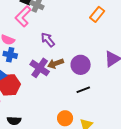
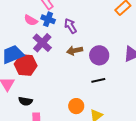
blue cross: (10, 55) -> (48, 19), moved
purple cross: (40, 68) -> (42, 43), moved

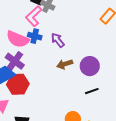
pink semicircle: (31, 20) -> (18, 39), size x1.6
purple cross: (42, 43) -> (15, 61), moved

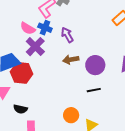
pink semicircle: (18, 39) -> (28, 28), size x0.7
purple cross: (15, 61) -> (35, 47), moved

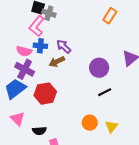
purple cross: (35, 47) -> (25, 69), moved
brown arrow: (71, 60) -> (57, 62), moved
red hexagon: (21, 73) -> (45, 94), moved

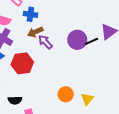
blue cross: (40, 46) -> (30, 14), moved
purple arrow: (64, 46) -> (45, 42), moved
black line: (105, 92) -> (91, 41), moved

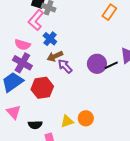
blue cross: (30, 14) -> (50, 39), turned 32
yellow triangle: (87, 99) -> (67, 121), moved, turned 32

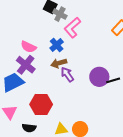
pink L-shape: (36, 20) -> (72, 28), moved
red hexagon: (42, 88) -> (41, 104), moved

